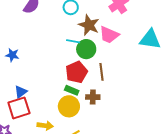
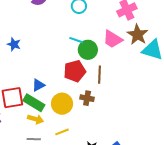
brown star: (89, 25) -> (137, 35), moved
green rectangle: (72, 90) -> (34, 103), moved, size x1.5
blue triangle: (21, 92) -> (38, 85), moved

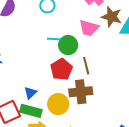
brown cross: (87, 98) -> (81, 92), size x1.6

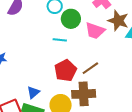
green circle: (68, 45) -> (71, 19), moved
brown line: (86, 66) -> (90, 68), turned 66

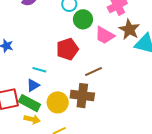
cyan line: (60, 40) -> (39, 70), moved
red pentagon: (65, 70) -> (67, 49), moved

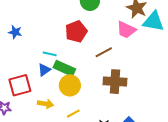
pink trapezoid: (105, 35) -> (126, 30), moved
brown cross: (82, 96) -> (115, 82), moved
green rectangle: (29, 103) -> (64, 68), moved

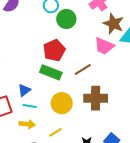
cyan line: (50, 54) -> (30, 106), moved
green rectangle: (64, 68) -> (51, 72), moved
yellow circle: (70, 85) -> (62, 103), moved

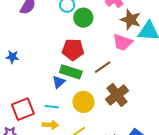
red pentagon: (54, 50) -> (73, 50), turned 30
blue triangle: (24, 90) -> (59, 82), moved
brown cross: (96, 98) -> (117, 95), turned -35

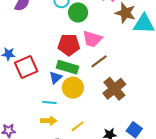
pink trapezoid: (123, 42) -> (92, 39), moved
yellow circle: (83, 102) -> (73, 88), moved
red square: (23, 109) -> (26, 67), moved

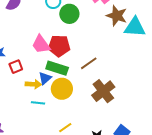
pink trapezoid: (92, 39) -> (41, 44), moved, turned 35
red square: (26, 67) -> (16, 67), size x0.6
yellow arrow: (49, 121) -> (33, 84), moved

